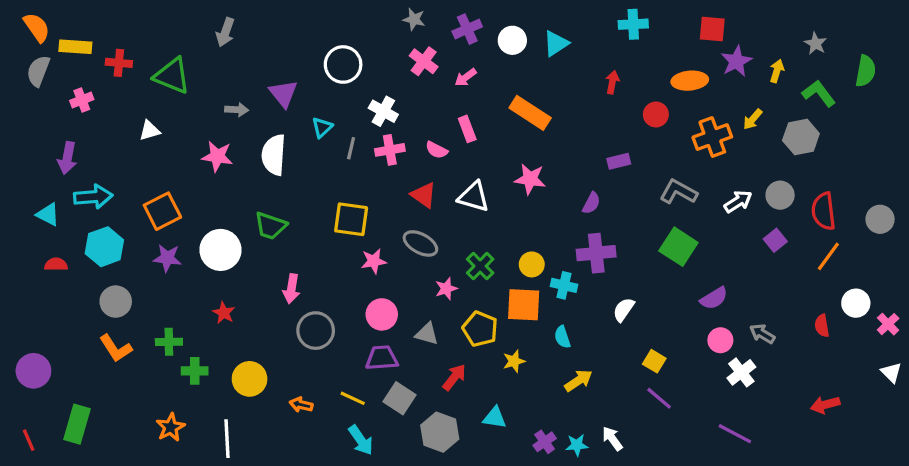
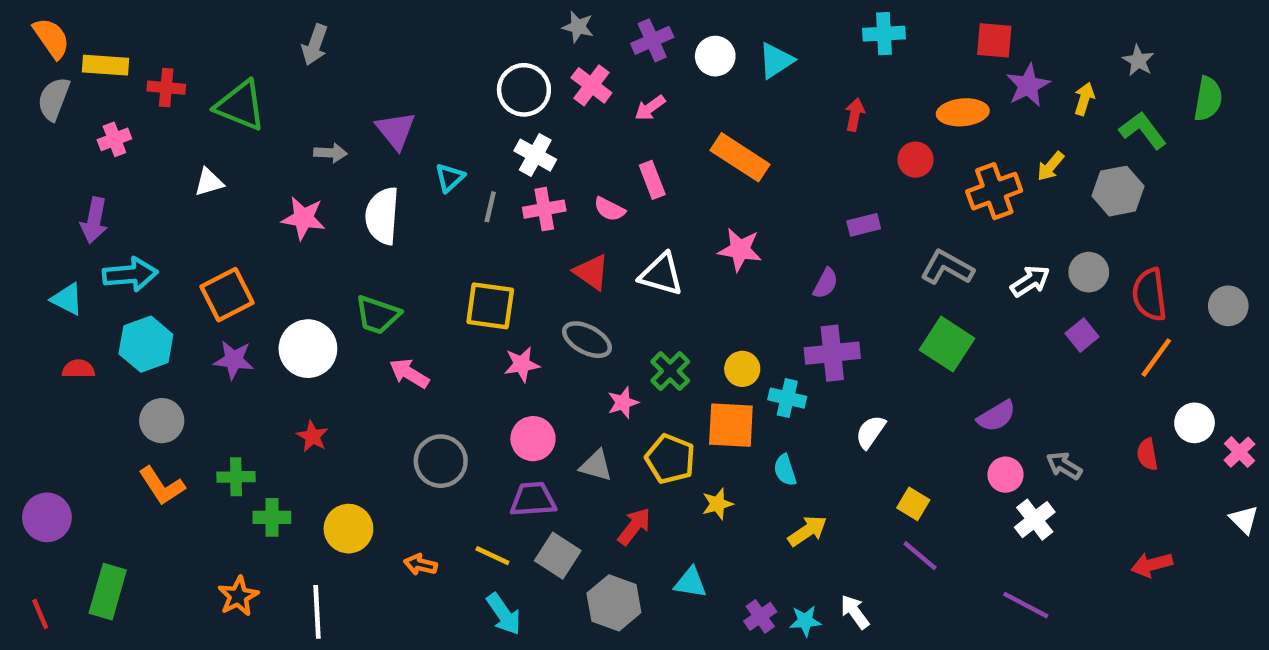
white circle: (343, 64) -> (524, 90), moved
pink arrow: (291, 289) -> (409, 373), moved, turned 112

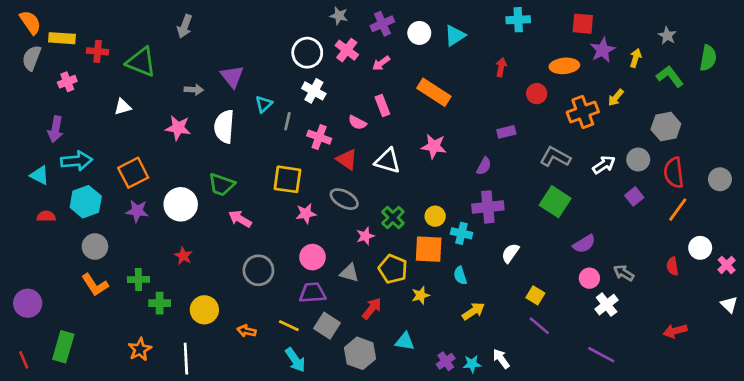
gray hexagon: (1118, 191) -> (666, 127), moved
pink cross: (544, 209) -> (319, 137), moved, turned 30

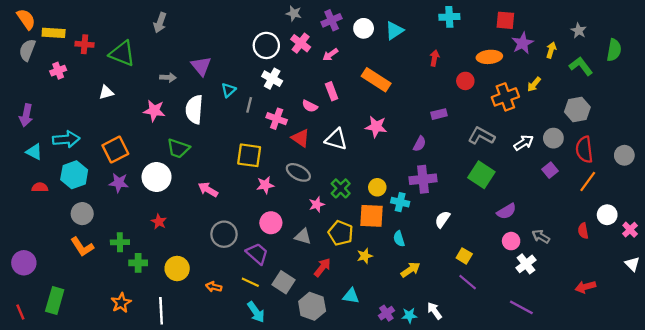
purple arrow: (55, 129) -> (26, 115), moved
green trapezoid: (222, 185) -> (178, 148), moved
purple trapezoid: (313, 293) -> (257, 254), moved, turned 45

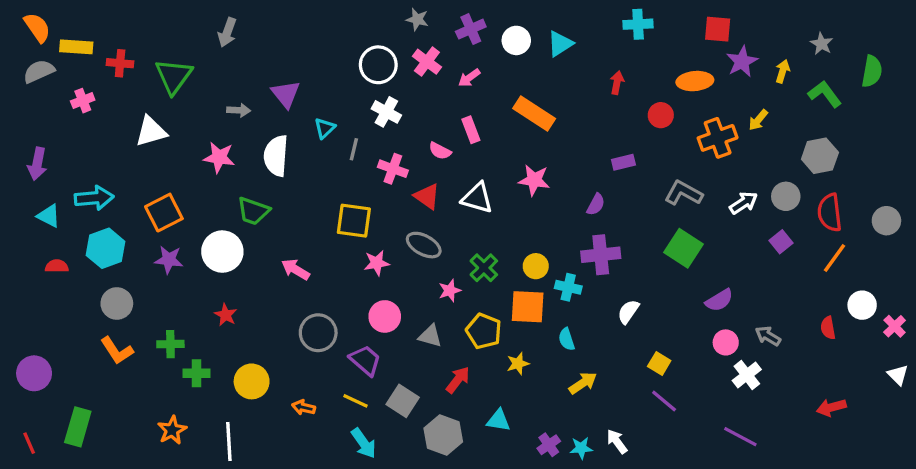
gray semicircle: (27, 50) -> (39, 71), turned 45
green triangle: (122, 53) -> (174, 76), turned 44
white triangle: (106, 92) -> (151, 131), size x1.5

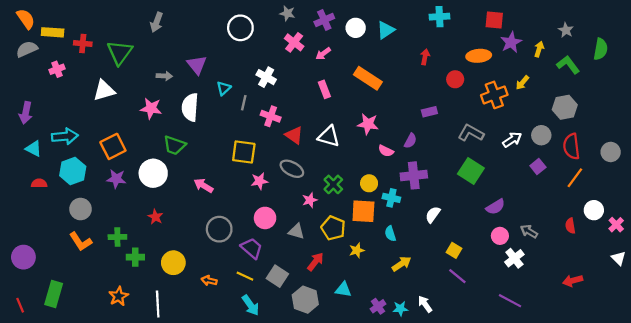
white circle: (378, 65) -> (240, 28), moved
pink semicircle: (440, 151) -> (386, 151), moved

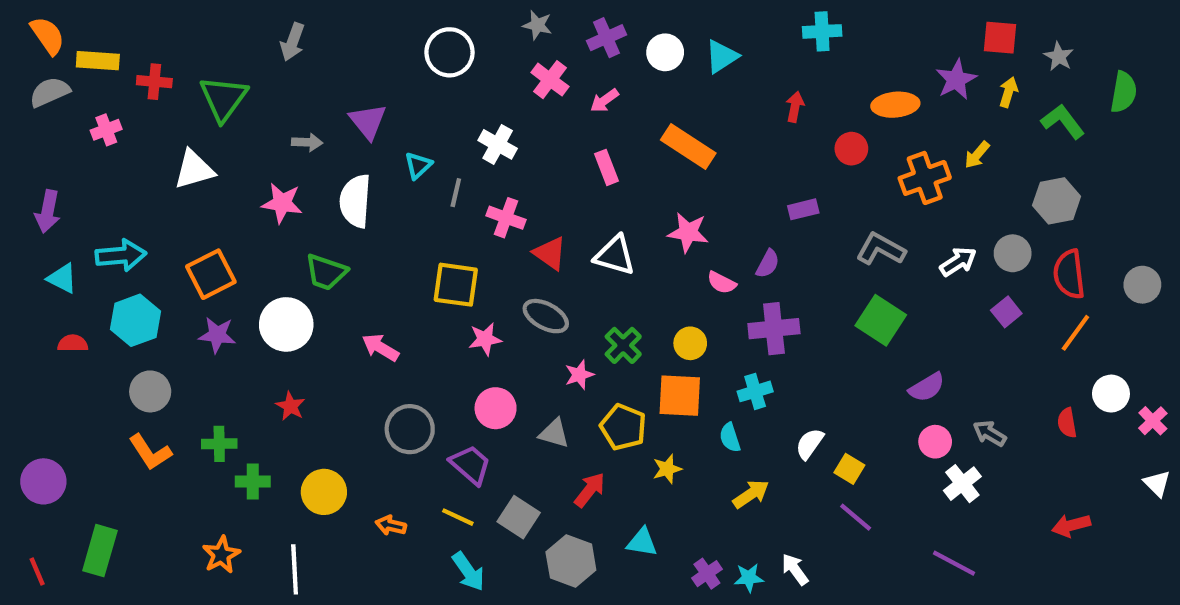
red square: (494, 20) -> (1000, 38), moved
cyan cross: (391, 198) -> (755, 391), moved, turned -30
white semicircle: (433, 215) -> (810, 444), moved

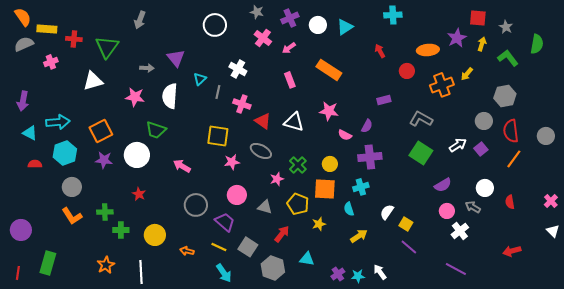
red arrow: (795, 107) -> (380, 51), turned -40
white arrow: (958, 262) -> (458, 145), moved
white circle: (1111, 394) -> (485, 188), moved
red line: (37, 571) -> (18, 273), turned 32

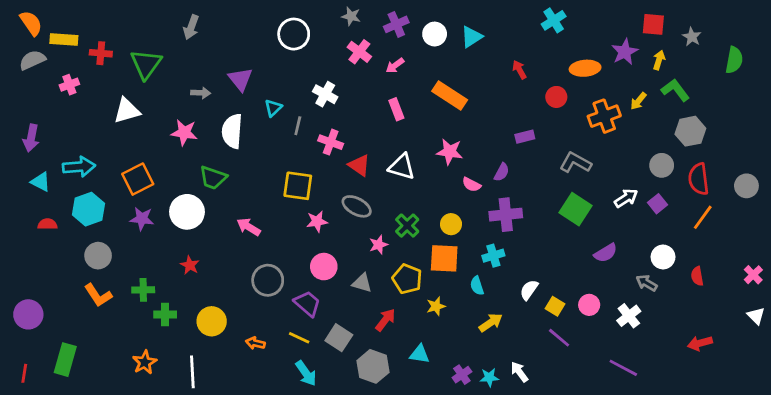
cyan cross: (393, 15) -> (554, 20), moved, turned -30
green L-shape: (508, 58) -> (675, 90), moved
pink circle: (447, 211) -> (589, 305), moved

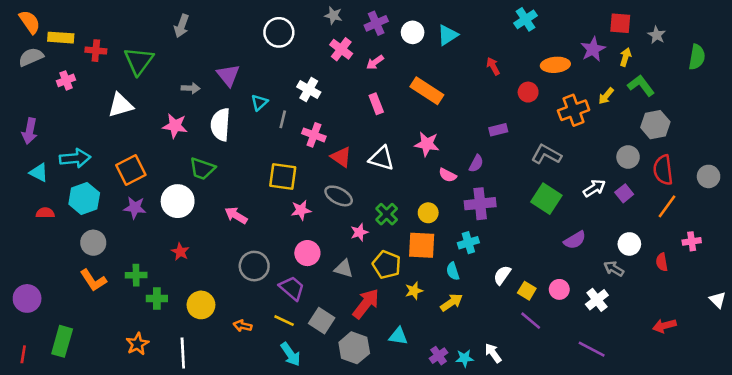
pink cross: (753, 275) -> (692, 241), moved, turned 36
red arrow: (385, 320) -> (366, 304), size x1.4
yellow arrow: (491, 323) -> (452, 302), moved

